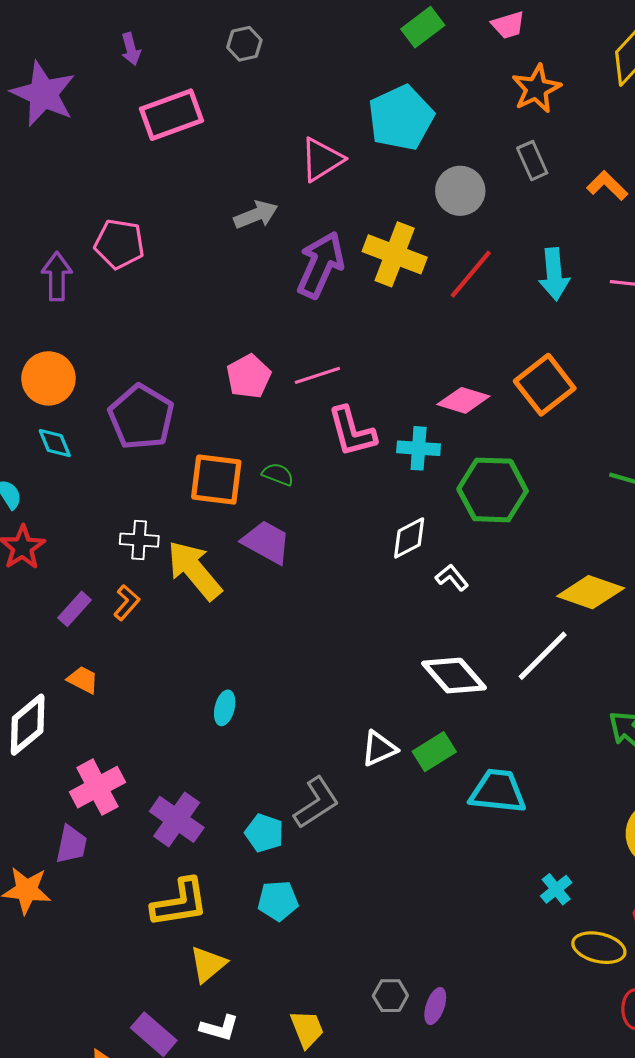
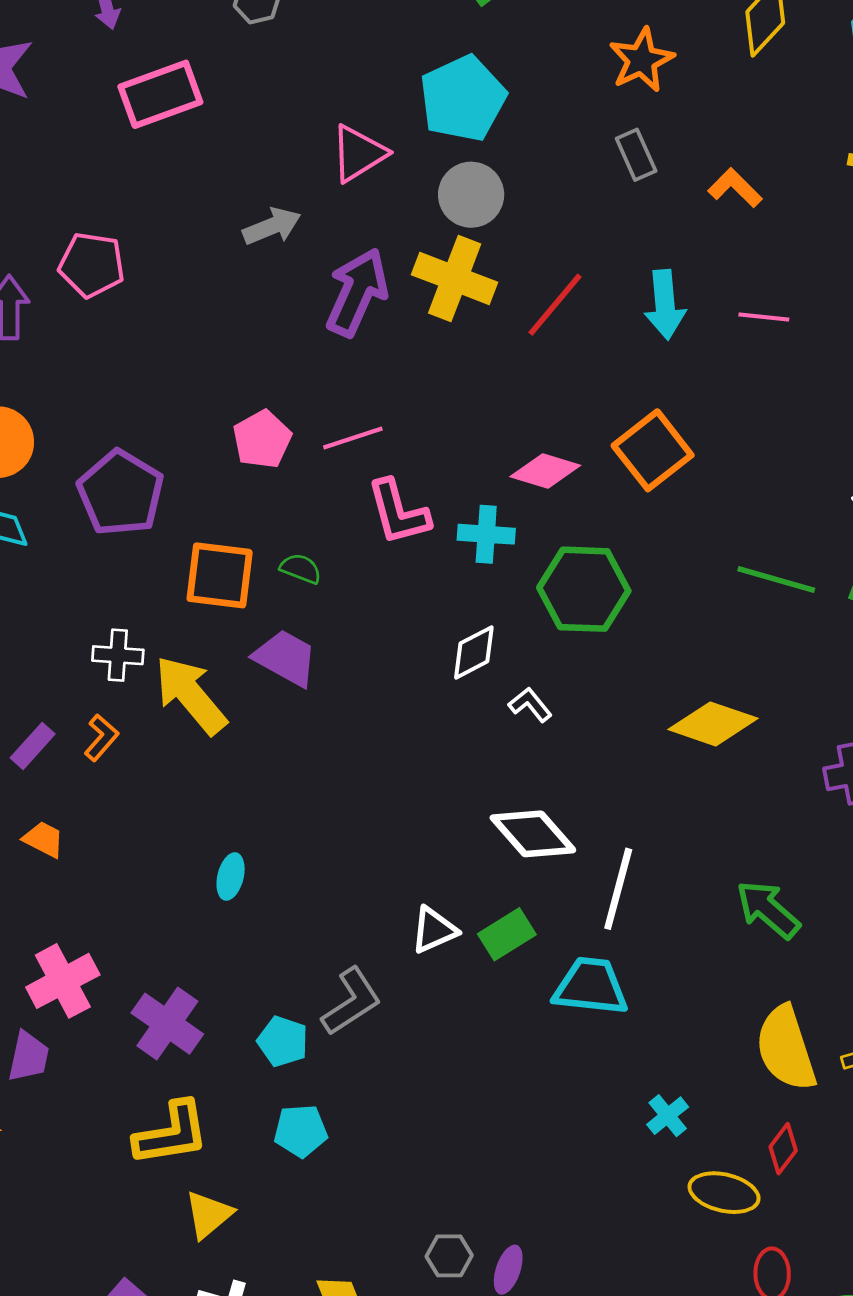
gray circle: (460, 191) -> (471, 195), moved
white line: (543, 656) -> (618, 889), moved, turned -30

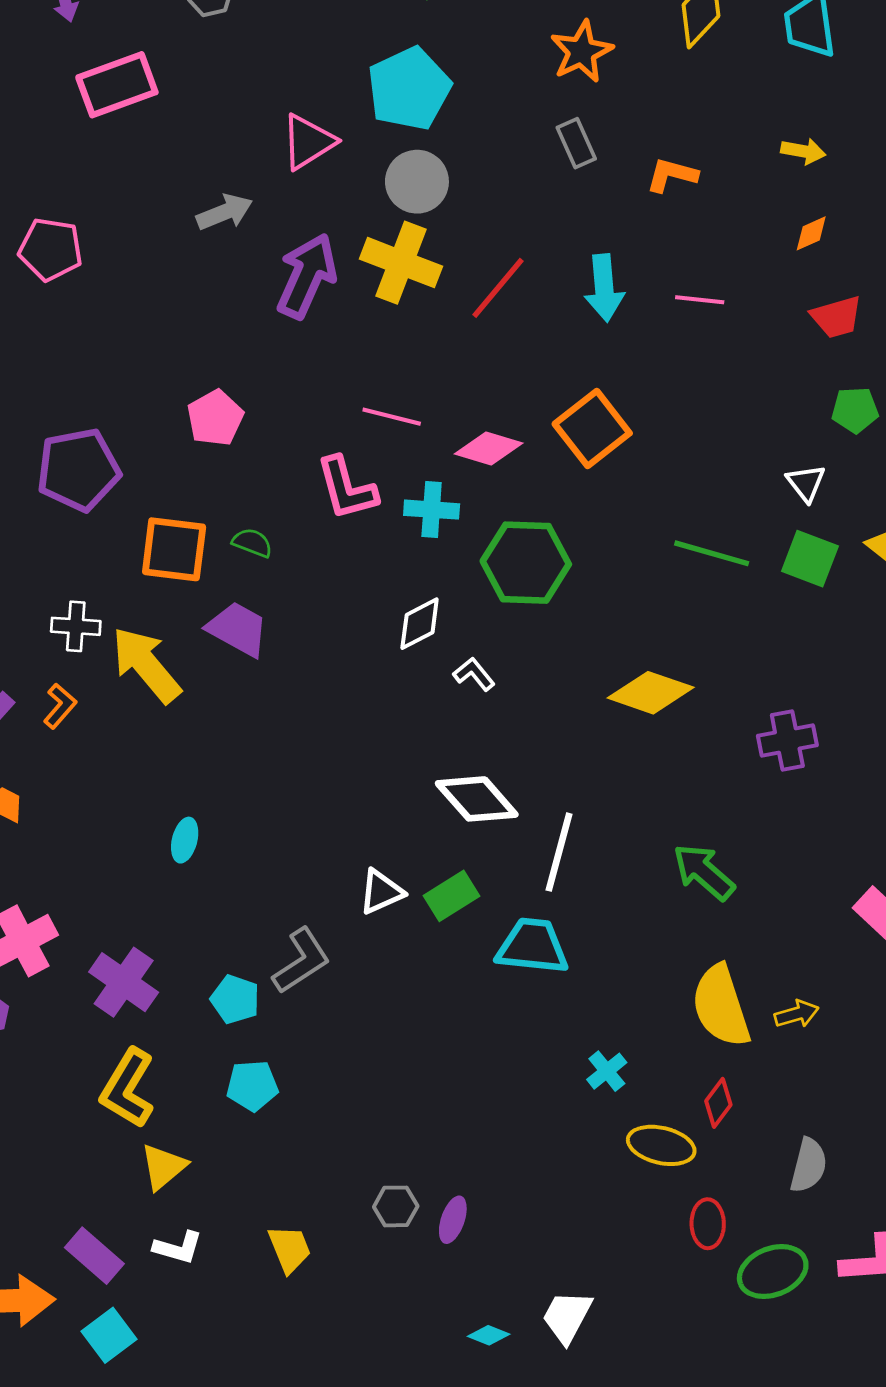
orange L-shape: (735, 188) -> (672, 175), turned -30
pink line: (353, 438) -> (392, 417), moved, turned 32
purple pentagon: (121, 493) -> (78, 470), turned 30
yellow L-shape: (171, 1134) -> (128, 1088), turned 130

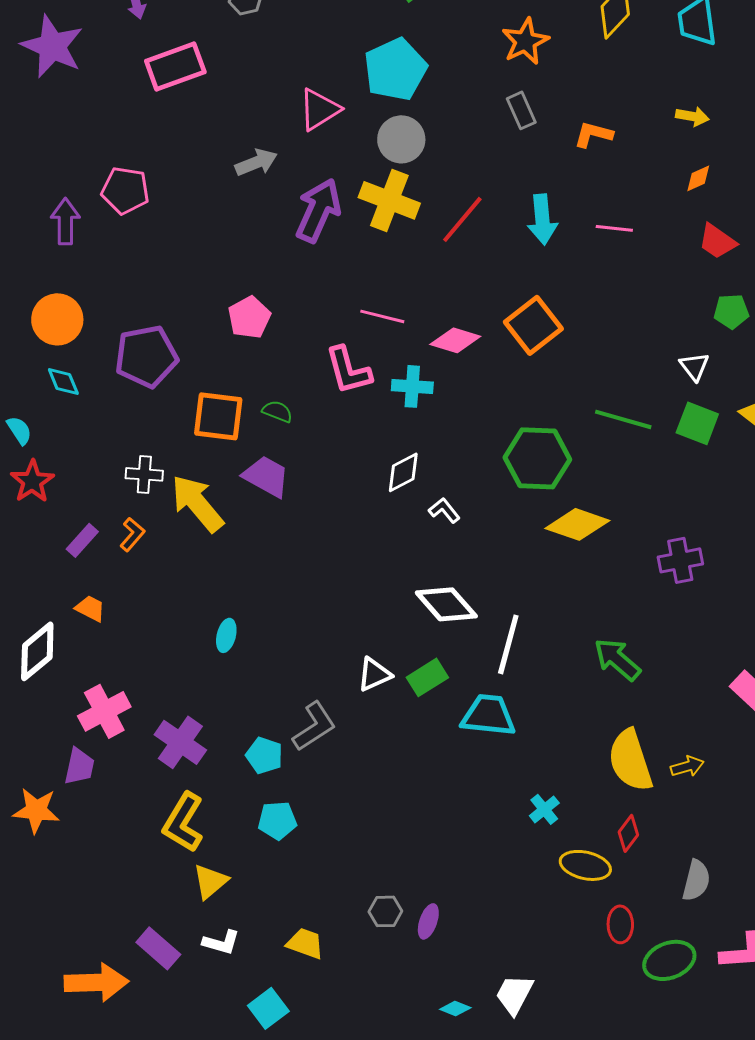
red trapezoid: (836, 317) -> (717, 241), turned 51
green hexagon: (526, 563) -> (537, 458), moved
yellow trapezoid: (290, 1249) -> (305, 943), turned -48
cyan square: (109, 1335) -> (268, 1008), moved

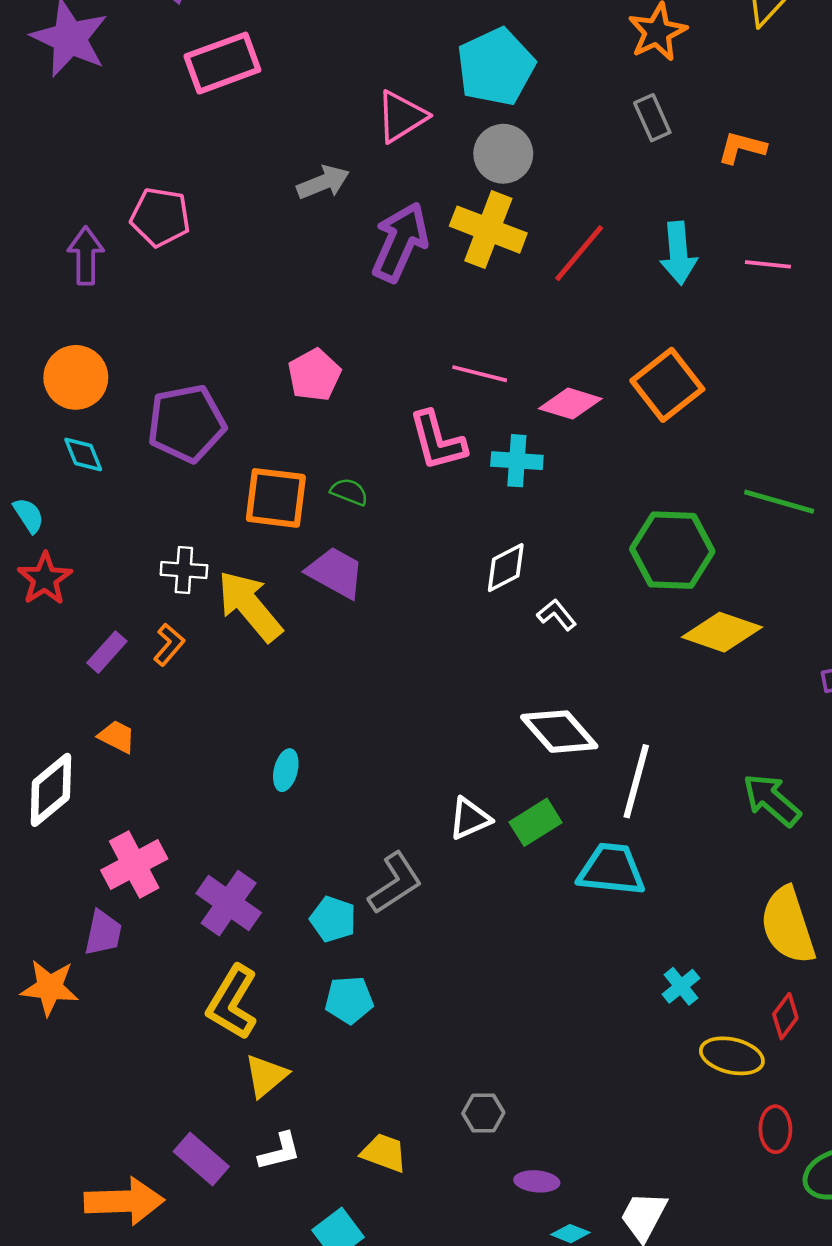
purple ellipse: (428, 921) -> (537, 1181), moved, turned 76
white L-shape: (221, 942) -> (280, 1152), turned -30

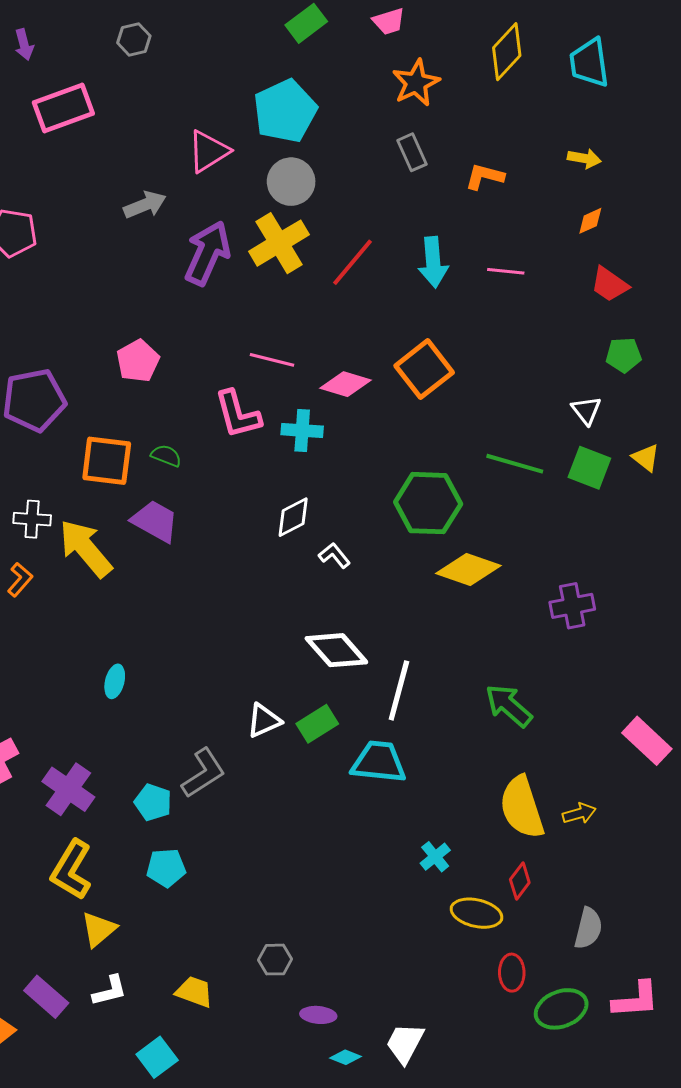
yellow cross: (488, 230) -> (279, 243), turned 38

